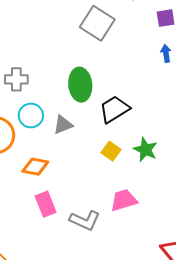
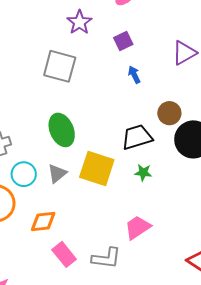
black trapezoid: (114, 109) -> (137, 137), moved, turned 32
green star: (145, 150) -> (143, 173), size x0.7
yellow square: (111, 151) -> (97, 168), moved, size x1.8

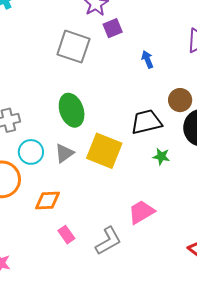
purple square: (123, 41) -> (113, 28), moved
green star: (143, 173) -> (161, 156), moved
pink rectangle: (64, 254) -> (66, 235), size x0.7
gray L-shape: (106, 258) -> (108, 241), turned -40

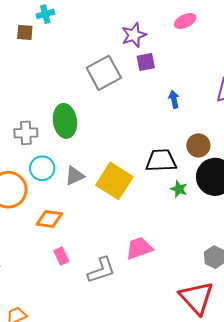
gray square: (73, 47) -> (104, 73), turned 32
green ellipse: (72, 110) -> (65, 121), moved
green star: (161, 156) -> (179, 189), moved

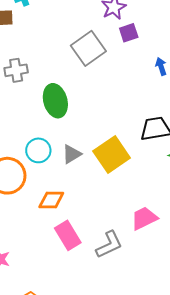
gray cross: (26, 133) -> (16, 70), moved
yellow square: (114, 181) -> (112, 155), turned 30
pink rectangle: (61, 256) -> (68, 235), size x1.6

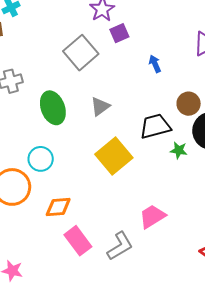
gray triangle: (72, 154) -> (100, 106), moved

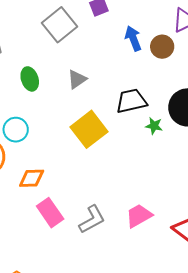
blue arrow: (155, 64) -> (133, 38), size x1.4
brown circle: (189, 104) -> (162, 47), moved
green ellipse: (53, 108) -> (30, 79), size x0.7
pink trapezoid: (152, 216) -> (139, 216), moved

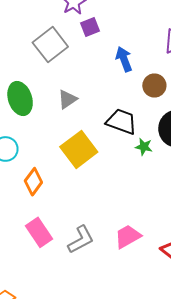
brown circle: (162, 47) -> (154, 86), moved
green ellipse: (30, 79) -> (20, 98), size x1.4
black trapezoid: (131, 101) -> (121, 122), turned 32
orange diamond: (32, 178) -> (33, 182), moved, turned -52

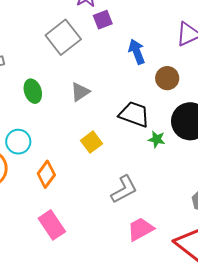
green ellipse: (20, 98) -> (33, 91), size x0.7
yellow square: (79, 149) -> (92, 142), size x0.6
gray L-shape: (81, 240) -> (124, 189), moved

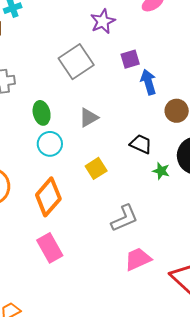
purple square: (103, 20) -> (130, 59), moved
black trapezoid: (134, 114) -> (141, 144), size x0.7
cyan circle: (18, 142) -> (50, 144), moved
orange diamond: (46, 174) -> (48, 197), size x1.4

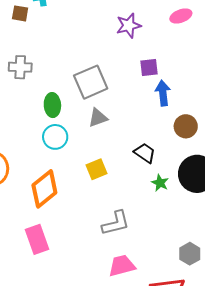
gray square: (76, 62) -> (91, 82), moved

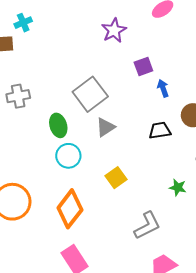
blue arrow: (163, 93) -> (163, 88), size x0.7
black trapezoid: (145, 153) -> (160, 131), moved, turned -30
green star: (160, 183) -> (178, 187), moved

